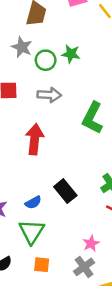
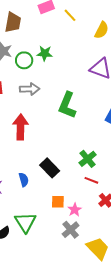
blue semicircle: (33, 202) -> (24, 180), turned -72
green triangle: (32, 232) -> (25, 222), moved
orange square: (42, 265) -> (58, 202), moved

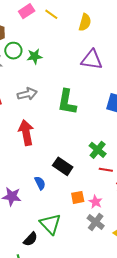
green circle: (24, 60) -> (13, 51), moved

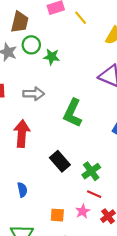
black rectangle: (63, 166) -> (60, 161), moved
pink star: (96, 202) -> (83, 211), moved

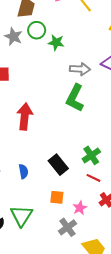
gray arrow: (34, 94) -> (80, 69), moved
black rectangle: (60, 161) -> (58, 165), moved
pink star: (83, 211) -> (80, 208), moved

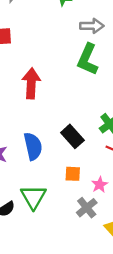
blue semicircle: (23, 171) -> (33, 146), size x1.6

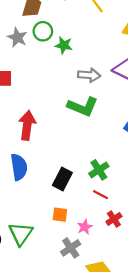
green L-shape: (88, 59) -> (83, 107), turned -96
black rectangle: (72, 136) -> (62, 179), turned 65
blue semicircle: (33, 146) -> (19, 167), moved

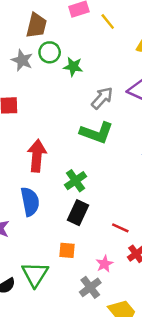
gray arrow: (89, 75) -> (102, 98), turned -50
green cross: (99, 170) -> (76, 181), moved
orange square: (60, 215) -> (67, 250), moved

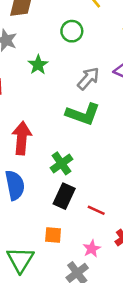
green circle: (50, 52) -> (72, 31), moved
green star: (73, 67) -> (38, 65), moved, turned 30
red line: (120, 228) -> (96, 210), moved

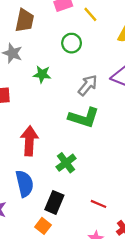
green star: (38, 65) -> (42, 74), turned -30
black rectangle: (64, 196) -> (54, 202), moved
orange square: (53, 235) -> (43, 226), moved, turned 35

